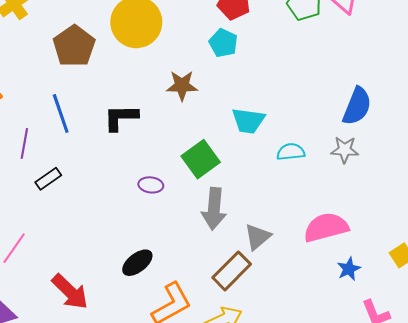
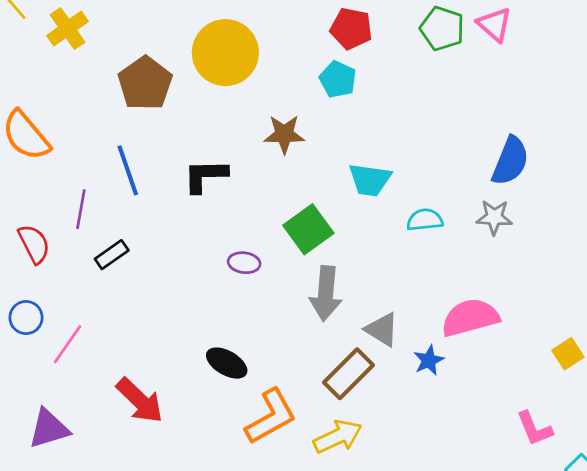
gray triangle: (258, 237) -> (382, 330), turned -48
black ellipse: (137, 263) -> (227, 363), turned 68
blue star: (349, 269) -> (429, 360), moved

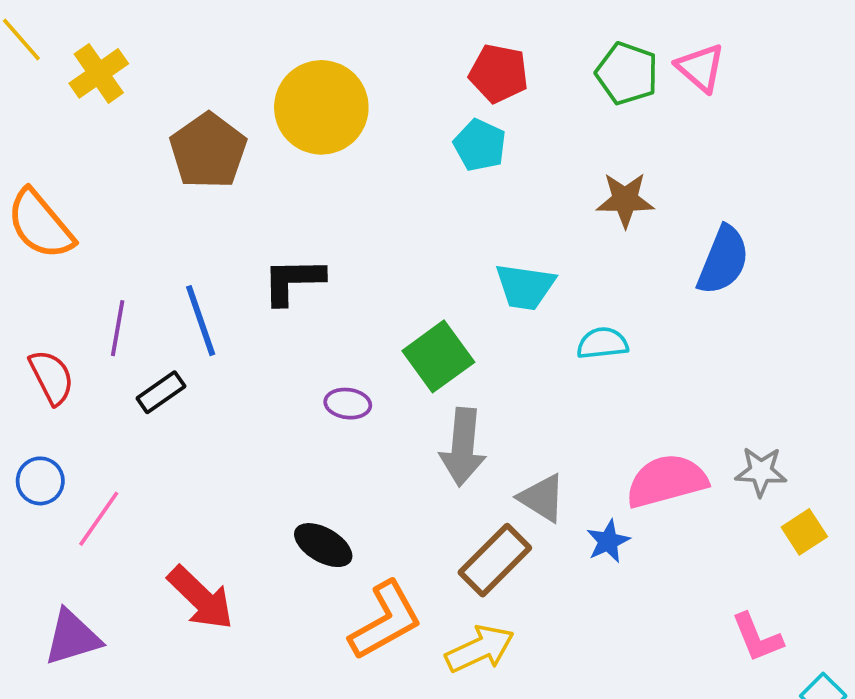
brown star: (284, 134) -> (625, 200), moved
blue line: (128, 170) -> (201, 321), moved
gray star: (494, 217) -> (761, 471), moved

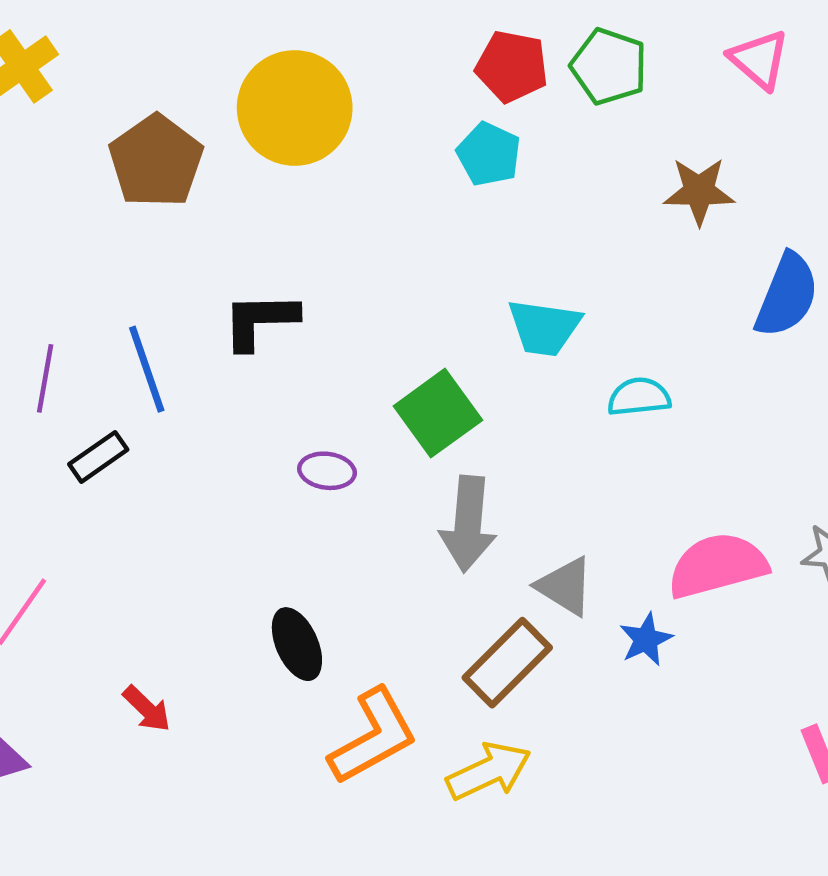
green pentagon: (627, 73) -> (609, 66), moved
brown star: (625, 200) -> (699, 191), moved
black ellipse: (323, 545) -> (297, 644), turned 36
red arrow: (201, 598) -> (147, 709), size x0.6

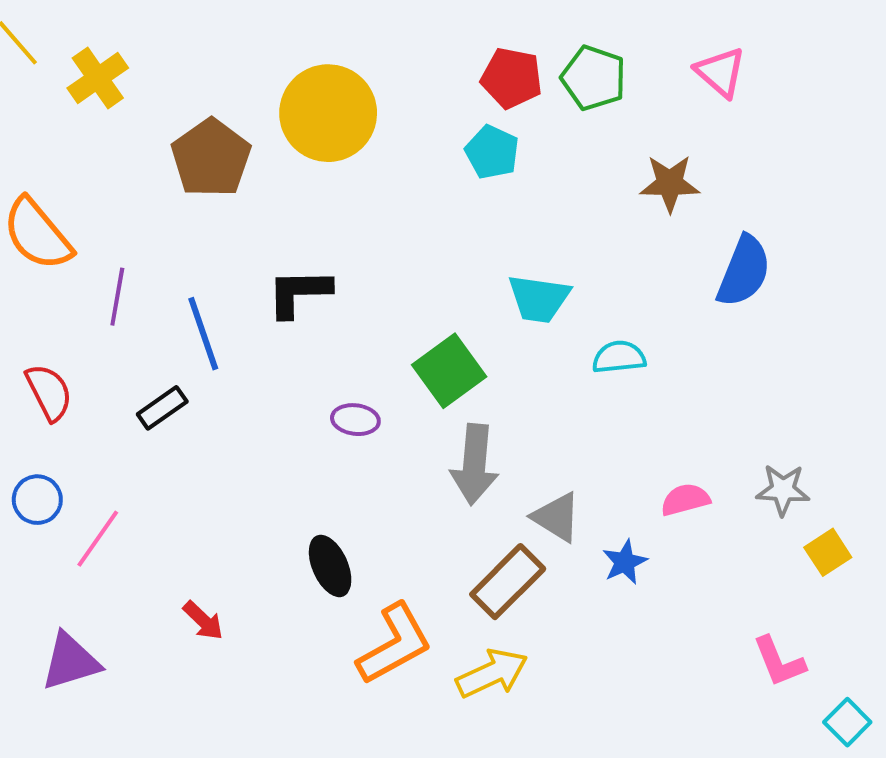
purple line: (45, 378) -> (117, 297), moved
pink semicircle: (718, 566) -> (685, 500), size x0.6

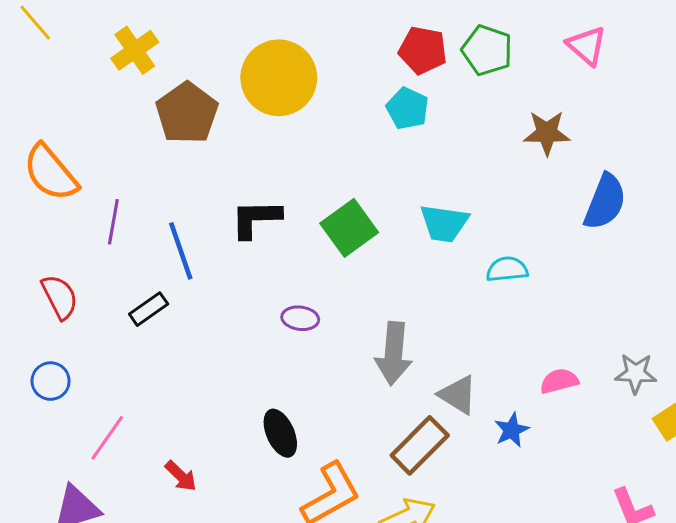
yellow cross: (98, 78) -> (135, 50), moved
green square: (449, 371) -> (349, 228), moved
pink line: (98, 539) -> (107, 438), moved

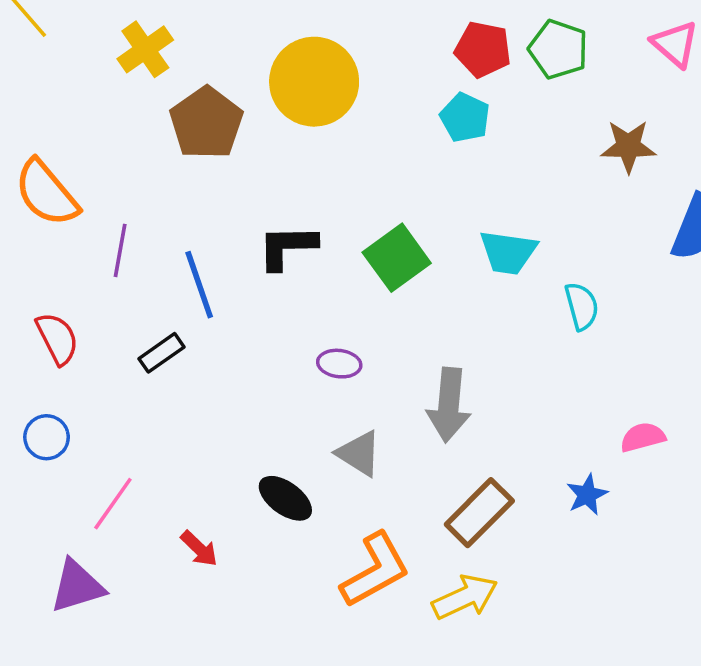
cyan semicircle: (507, 269) -> (582, 306), turned 81
gray triangle: (458, 395) -> (359, 453), moved
black ellipse: (280, 433) -> (285, 498), moved, turned -30

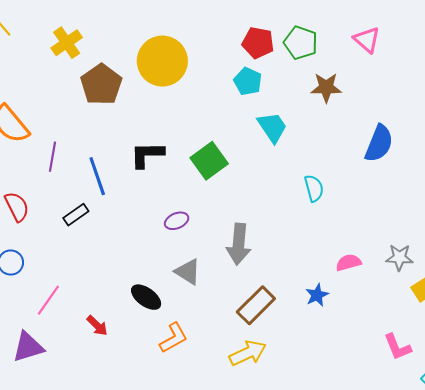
brown star: (628, 146) -> (326, 88), moved
cyan trapezoid: (508, 252) -> (272, 127), moved, turned -132
purple ellipse: (339, 364) -> (177, 221), turned -30
orange L-shape: (375, 570) -> (174, 338), moved, size x0.7

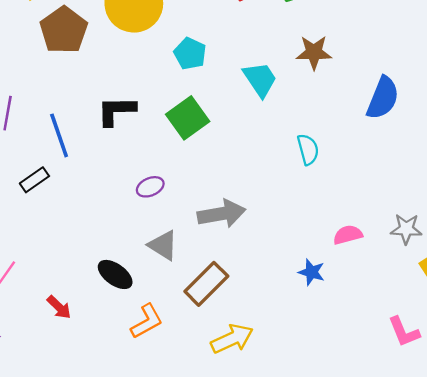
cyan pentagon: (248, 81) -> (190, 54), moved
brown star: (326, 88) -> (314, 52), moved
gray arrow: (239, 244) -> (222, 214), turned -105
blue star: (317, 295) -> (312, 272), turned -30
brown rectangle: (256, 305) -> (206, 284), moved

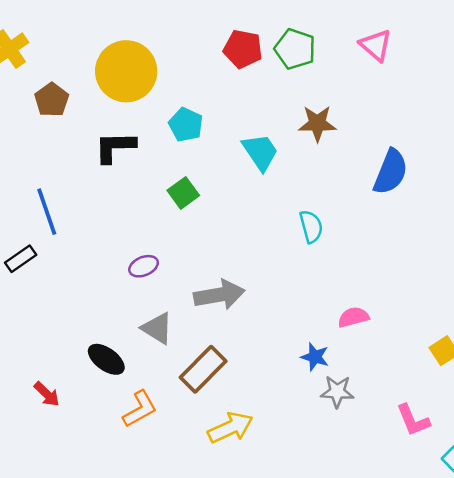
brown pentagon: (64, 30) -> (52, 100), size x0.7
black L-shape: (116, 111) -> (115, 147), moved
green square: (188, 118) -> (183, 193), size x0.7
gray star: (406, 229) -> (337, 392), moved

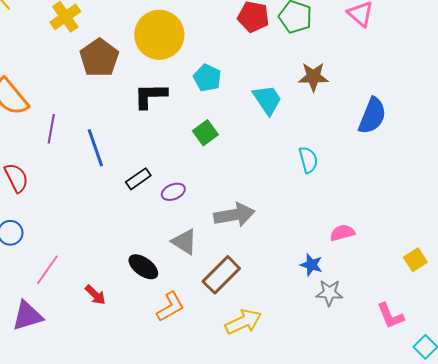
brown pentagon: (52, 100) -> (99, 58), size x1.4
black rectangle: (21, 259) -> (138, 179), moved

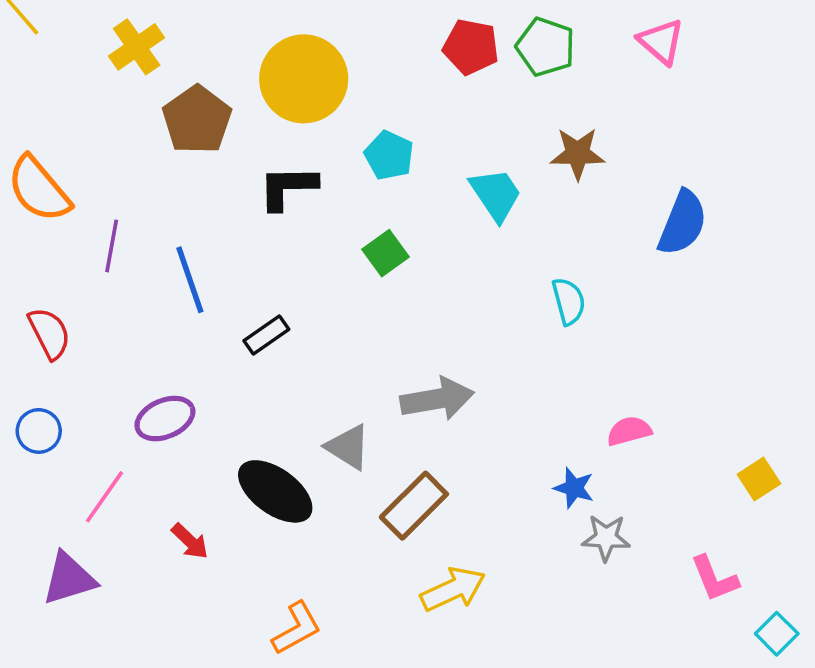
purple ellipse: (173, 192) -> (165, 419), moved, size x1.4
black ellipse: (143, 267) -> (275, 491), size x1.4
orange L-shape: (170, 307) -> (297, 628), moved

